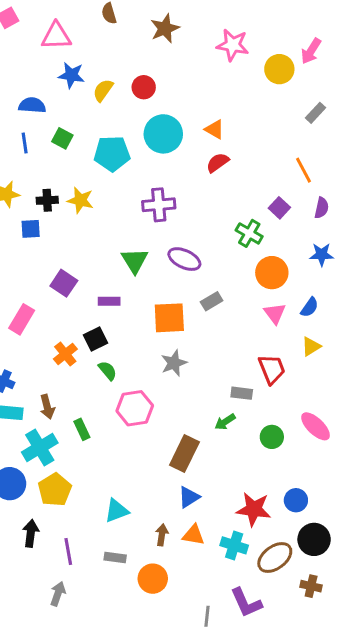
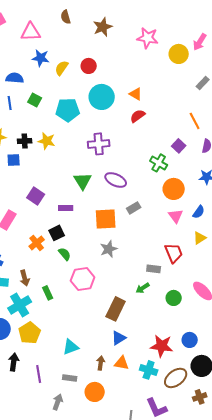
brown cross: (311, 586) -> (200, 397), turned -32
gray arrow: (58, 594) -> (58, 402), moved

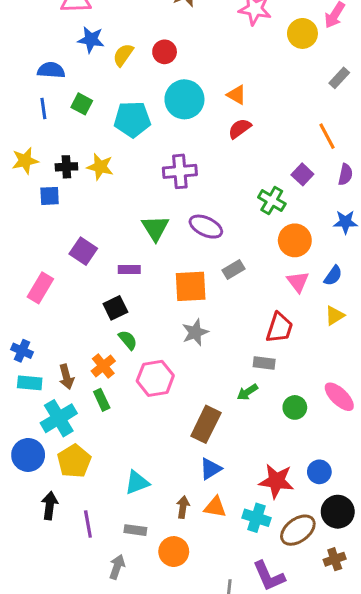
orange cross: (37, 243) -> (103, 366), moved
red trapezoid: (174, 253) -> (279, 328), moved, turned 40

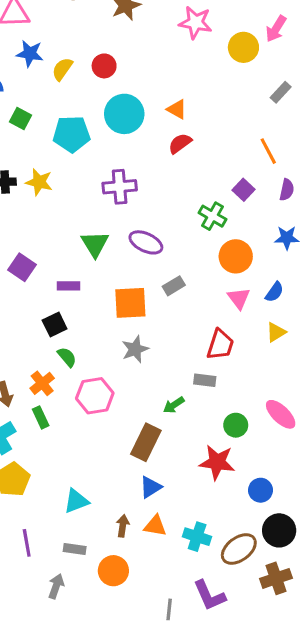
green arrow: (247, 392) -> (174, 405), moved
red star: (276, 481) -> (217, 462), moved
brown cross: (335, 559) -> (276, 578), size x1.4

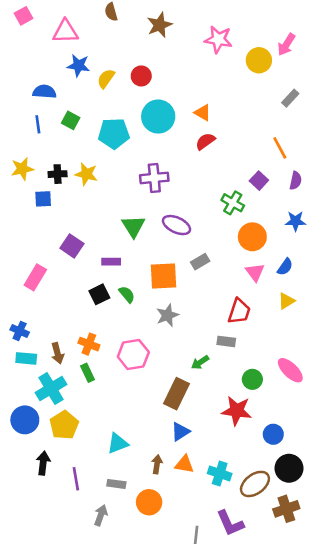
green semicircle: (67, 357) -> (127, 294), moved
orange cross: (42, 383) -> (89, 344), turned -30

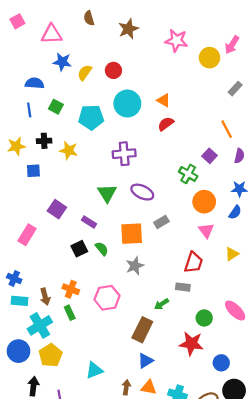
black cross: (58, 174) -> (44, 141), moved
purple rectangle: (111, 262) -> (89, 222), turned 32
blue semicircle: (285, 267) -> (235, 212), moved

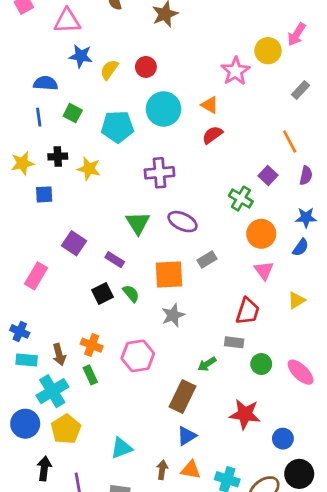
pink star: (176, 41) -> (235, 71), moved, turned 30
green circle: (204, 318) -> (261, 364), moved

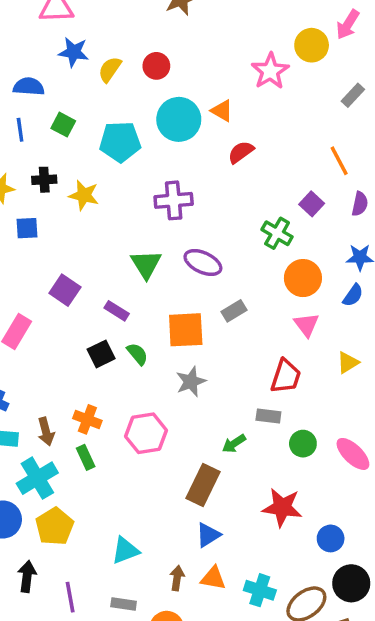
orange triangle: (210, 105) -> (222, 111), moved

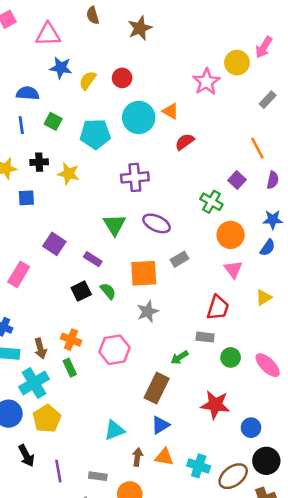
cyan triangle: (125, 551) -> (114, 430), moved
black arrow: (27, 576) -> (26, 456), turned 145

